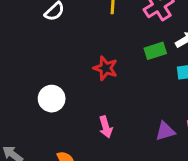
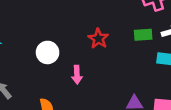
pink arrow: (106, 127) -> (77, 75), moved

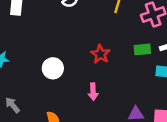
pink arrow: (77, 75) -> (93, 92), moved

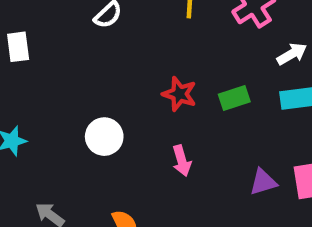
green rectangle: (142, 49) -> (234, 98), moved

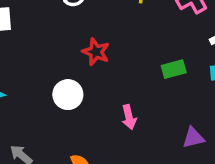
red star: (179, 94) -> (96, 52), moved

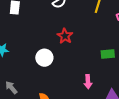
pink arrow: (129, 117) -> (88, 82), moved

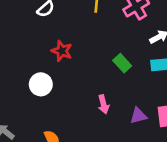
green rectangle: (108, 54) -> (122, 63), turned 64

